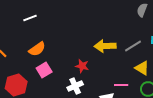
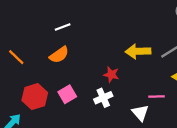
white line: (30, 18) -> (63, 27), moved
pink square: (44, 70) -> (67, 94), moved

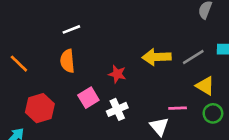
orange semicircle: (59, 55) -> (67, 61), turned 120
red star: (111, 75) -> (117, 74), moved
pink square: (67, 94) -> (88, 98), moved

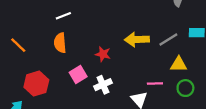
yellow triangle: (205, 86) -> (179, 64), turned -30

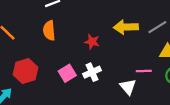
pink square: (78, 74) -> (67, 73), moved

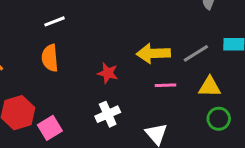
pink line: (144, 71) -> (165, 85), moved
pink square: (67, 73) -> (50, 128), moved

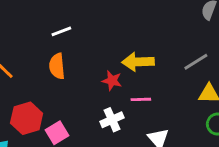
yellow arrow: (153, 53) -> (138, 62), moved
pink line: (165, 85) -> (141, 99), moved

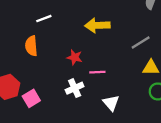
white line: (61, 31) -> (44, 19), moved
yellow arrow: (138, 62) -> (97, 25), moved

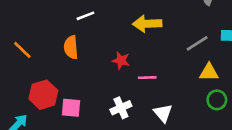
white cross: (75, 88) -> (121, 108), moved
pink square: (31, 98) -> (71, 108), turned 36

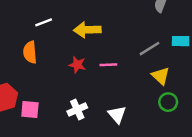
yellow arrow: (147, 24) -> (87, 30), moved
yellow triangle: (209, 72) -> (161, 76), turned 42
pink line: (147, 78) -> (108, 65), moved

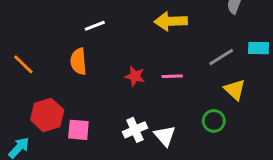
yellow arrow: (87, 30) -> (171, 21), moved
green circle: (168, 102) -> (214, 121), moved
white triangle: (117, 115) -> (165, 136), moved

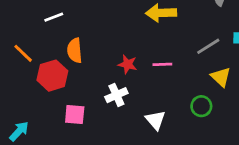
white line: (95, 26) -> (54, 17), moved
red hexagon: (47, 115) -> (52, 76), moved
white cross: (135, 130) -> (116, 95), moved

